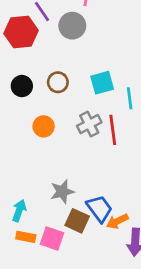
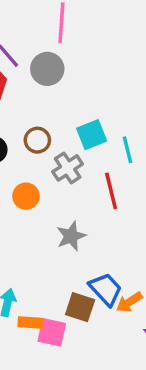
gray cross: (89, 124) -> (68, 168), moved
gray star: (62, 192) -> (71, 236), moved
orange rectangle: (26, 237) -> (30, 323), moved

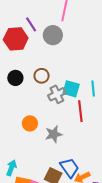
cyan square: (92, 135) -> (71, 89), moved, turned 30
orange circle: (26, 196) -> (30, 123), moved

